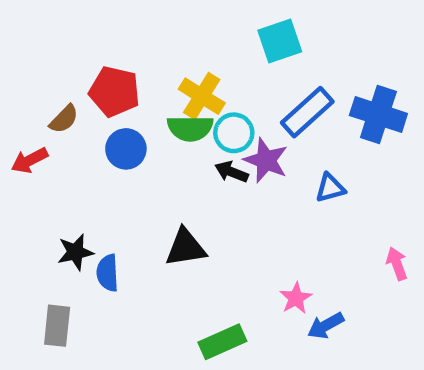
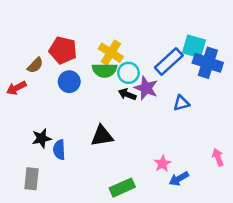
cyan square: (280, 41) -> (194, 46), moved, turned 35
pink arrow: (397, 264) -> (218, 157), moved

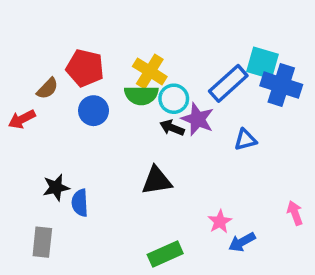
black triangle: (102, 136) -> (157, 181), moved

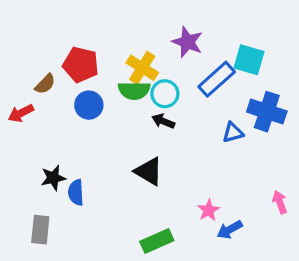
blue cross: (281, 85) -> (267, 112), moved
purple star: (198, 119) -> (188, 42), moved
black triangle: (157, 181) -> (149, 171), turned 40

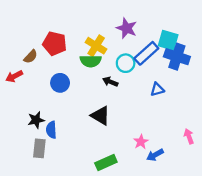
cyan circle: (165, 94) -> (126, 63), moved
blue circle: (89, 105) -> (60, 83), moved
blue cross: (267, 112) -> (177, 57), moved
gray rectangle: (40, 230) -> (39, 148), moved

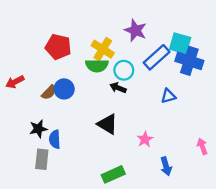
brown semicircle: (31, 57) -> (49, 92), moved
cyan circle: (126, 63) -> (124, 70), moved
pink star: (141, 142) -> (145, 139), moved
blue arrow: (155, 155) -> (166, 166), turned -77

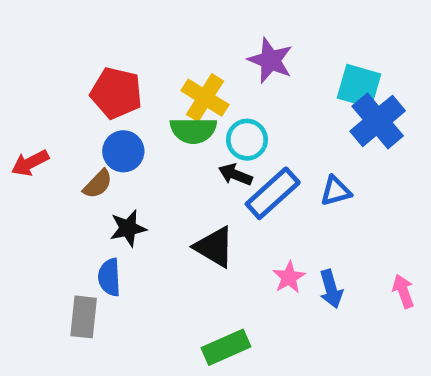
blue rectangle: (157, 57) -> (273, 193), moved
blue cross: (189, 61) -> (378, 121), turned 32
blue circle: (64, 89) -> (123, 151), moved
black star: (38, 129) -> (128, 228), moved
blue arrow: (166, 166) -> (331, 289), moved

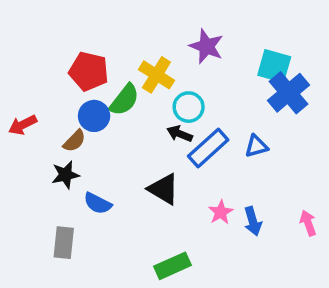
green semicircle: (193, 130) -> (124, 100), moved, turned -52
black star: (128, 228) -> (65, 175), moved
blue semicircle: (109, 277) -> (98, 203), moved, turned -60

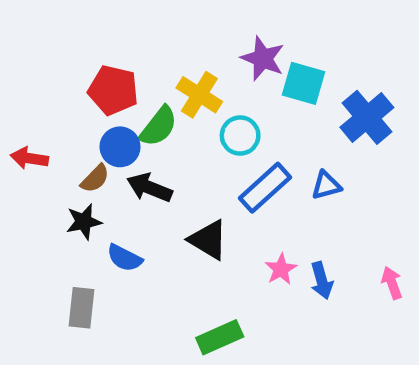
cyan square: (274, 66) -> (304, 83), moved
red arrow: (23, 125) -> (29, 158), turned 36
black arrow: (180, 134) -> (149, 188), moved, size x1.4

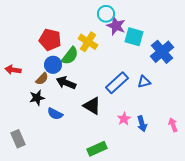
cyan circle: (240, 136) -> (106, 14), moved
gray rectangle: (81, 308) -> (18, 139), moved, turned -30

